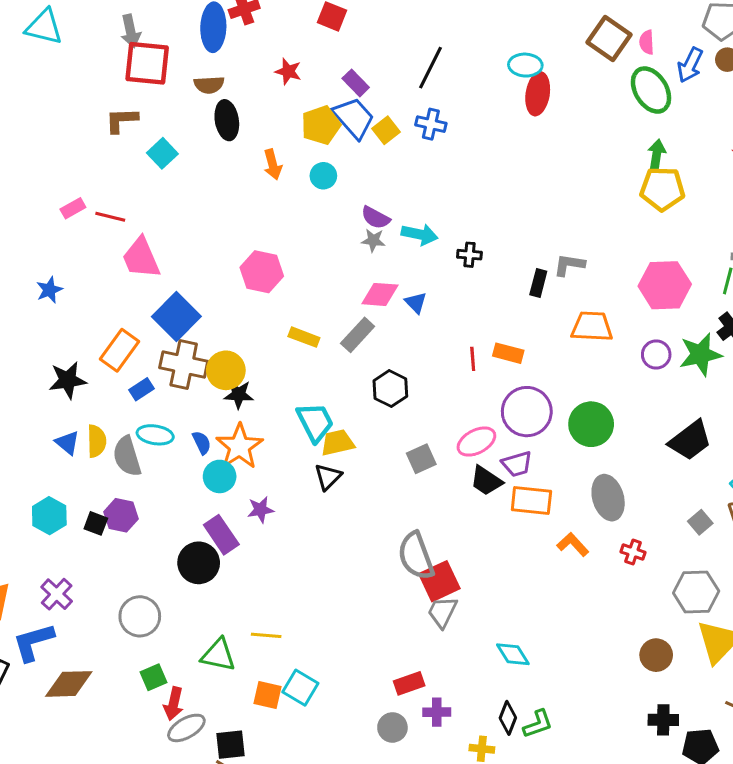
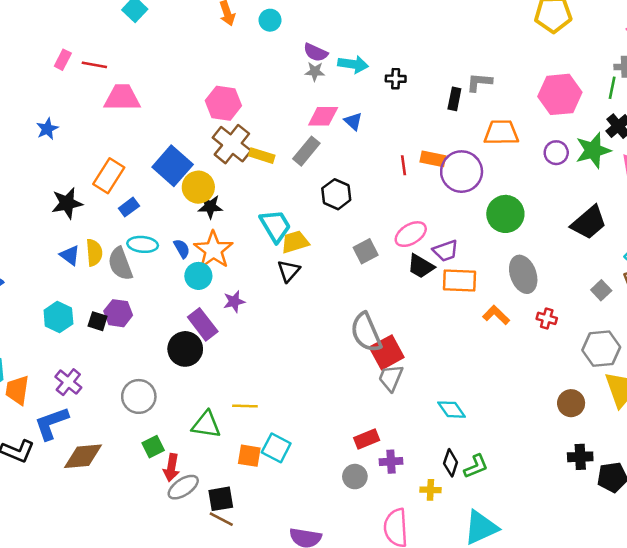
pink rectangle: (73, 208) -> (63, 60), turned -30
pink trapezoid: (141, 258) -> (122, 98), turned 117
blue square: (176, 316) -> (173, 166), moved
brown cross: (184, 364) -> (232, 144), moved, turned 30
purple circle: (527, 412) -> (462, 172), moved

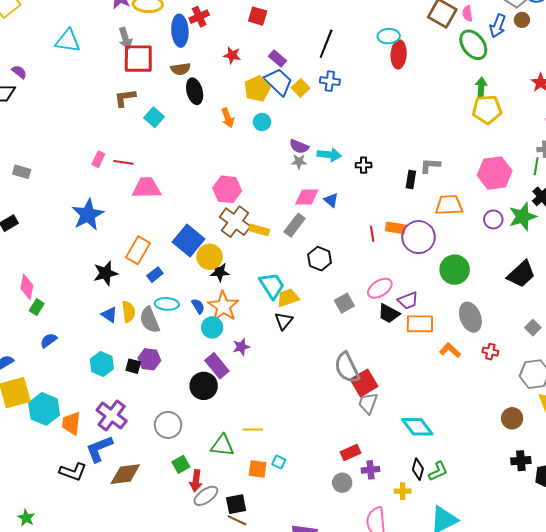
blue star: (47, 129) -> (88, 215), size x1.8
purple cross: (68, 382) -> (112, 415), size x1.4
cyan diamond: (452, 410) -> (417, 427), size x1.4
cyan square: (276, 448) -> (279, 462), size x0.6

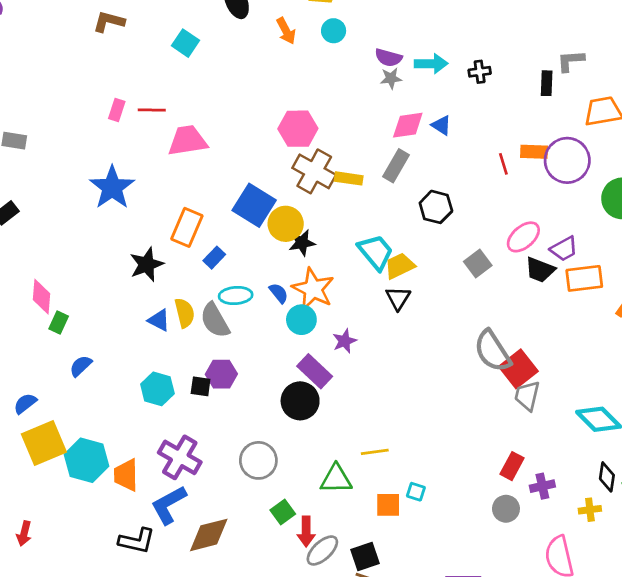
brown L-shape: (125, 98) -> (109, 22), moved, turned 30
red rectangle: (350, 452) -> (512, 466), turned -30

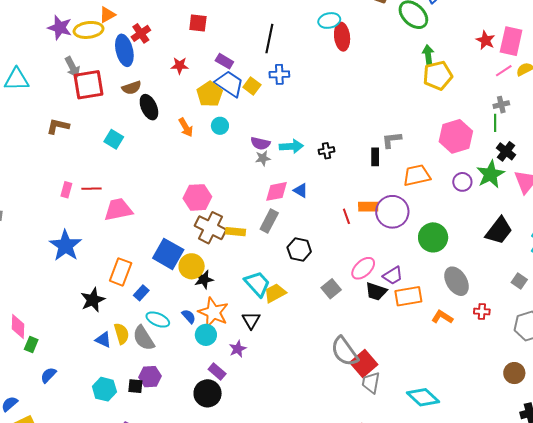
cyan ellipse: (236, 295) -> (158, 320), turned 30
black triangle: (398, 298) -> (251, 320), moved
purple rectangle: (315, 371) -> (217, 372), size x0.7

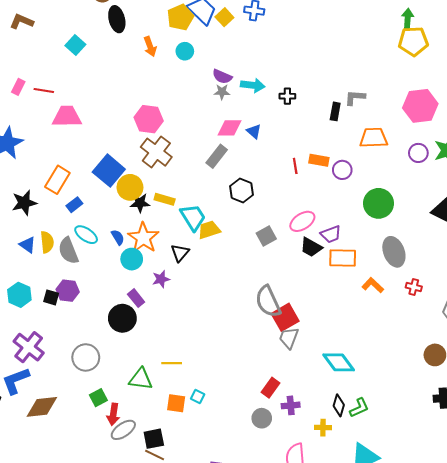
purple circle: (392, 212) -> (342, 170), size x0.6
yellow rectangle: (235, 232) -> (165, 199), moved

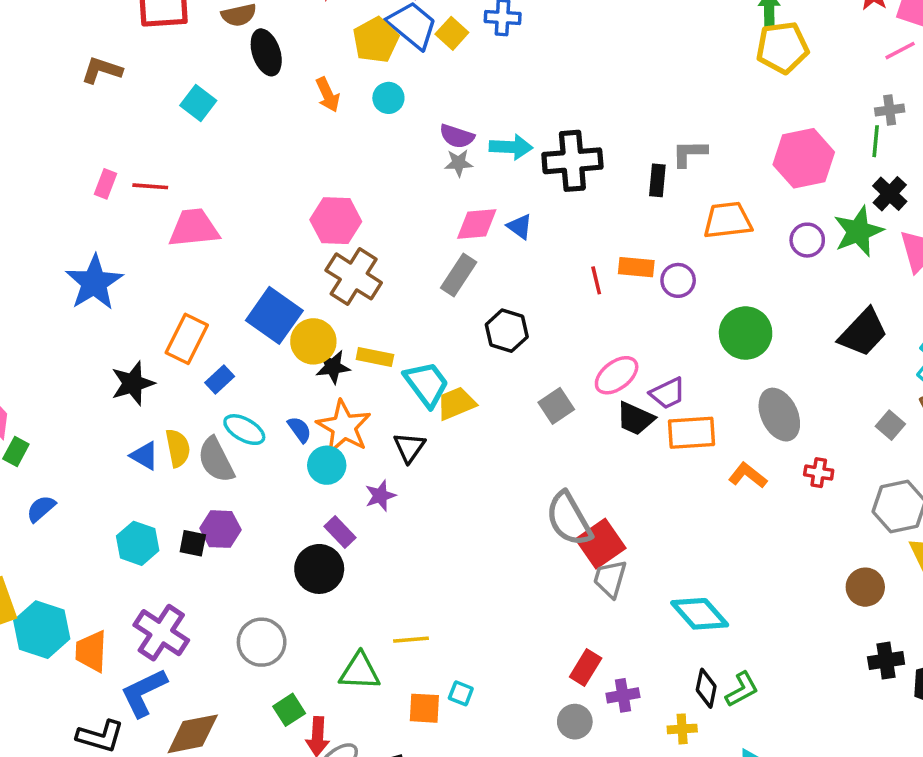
black cross: (287, 96) -> (572, 161), size x2.0

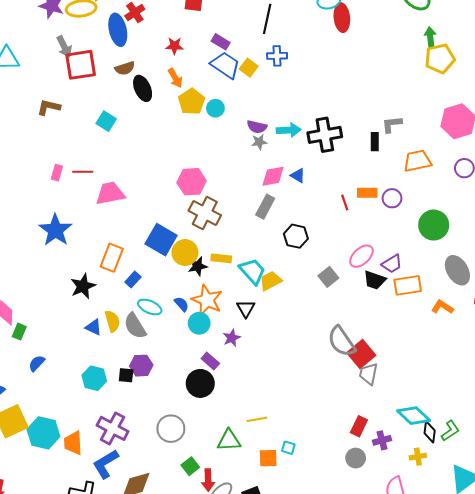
yellow pentagon: (376, 40) -> (192, 102), moved
orange arrow: (328, 95) -> (175, 78), moved
cyan diamond: (700, 614) -> (414, 416), moved

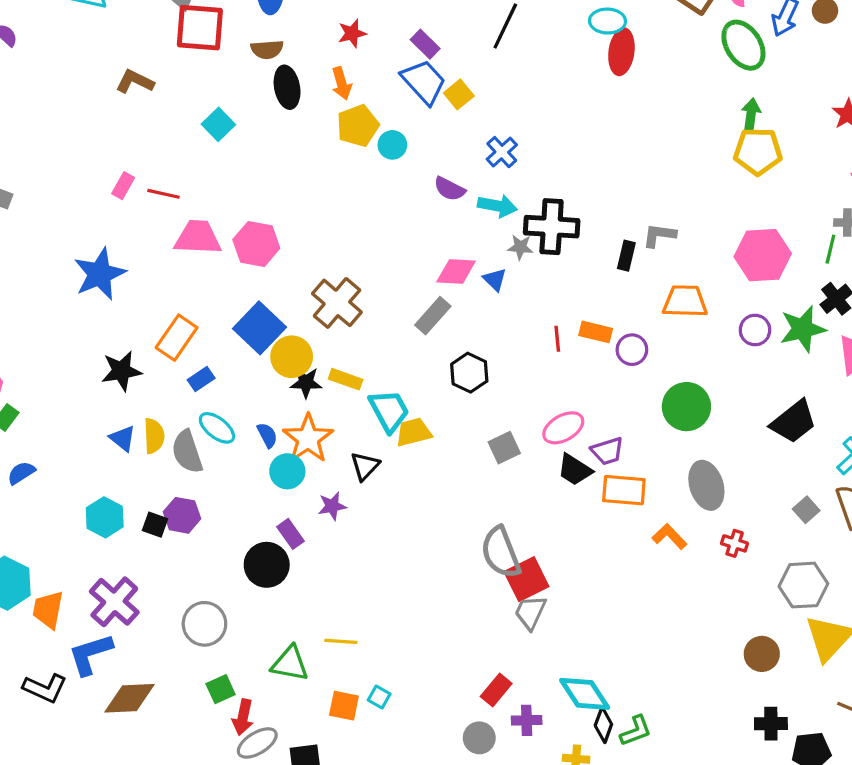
red star: (174, 46) -> (352, 33), turned -30
blue cross: (277, 56) -> (502, 152), moved, turned 36
gray star: (259, 142) -> (520, 247), moved
pink hexagon: (192, 182) -> (256, 244), moved

